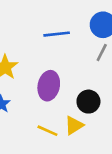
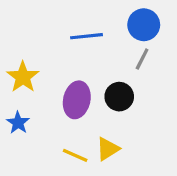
black circle: (88, 102) -> (119, 97), moved

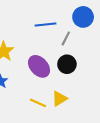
gray line: (142, 59) -> (66, 38), moved
purple ellipse: (77, 100) -> (39, 66), turned -55

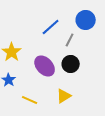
blue line: (45, 24) -> (51, 27), turned -36
yellow line: (38, 103) -> (30, 100), moved

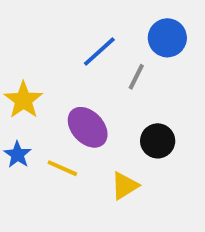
black circle: (71, 64) -> (158, 141), moved
yellow line: (30, 100) -> (62, 168), moved

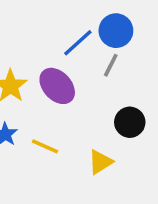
blue circle: (167, 38) -> (116, 31), moved
purple ellipse: (88, 127) -> (57, 86), moved

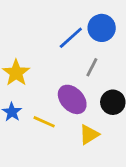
gray line: (111, 65) -> (92, 67), moved
purple ellipse: (57, 86) -> (72, 99), moved

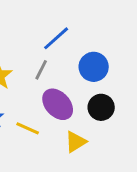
blue circle: (102, 28) -> (94, 67), moved
gray line: (92, 67) -> (41, 70), moved

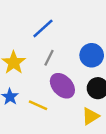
blue line: (56, 38) -> (43, 28), moved
yellow triangle: (76, 142) -> (90, 116), moved

